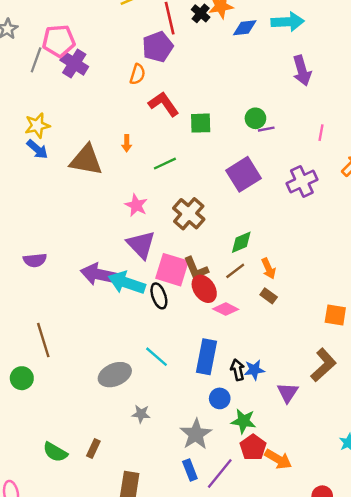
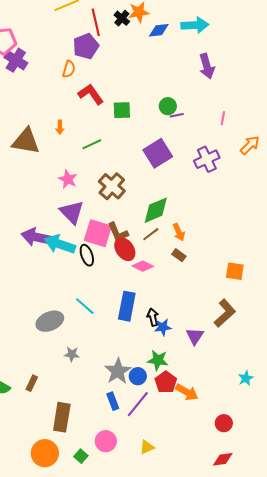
green diamond: (241, 242) -> (156, 210), size x1.4
blue star: (254, 370) -> (163, 327), moved
blue circle: (220, 398) -> (138, 376), moved

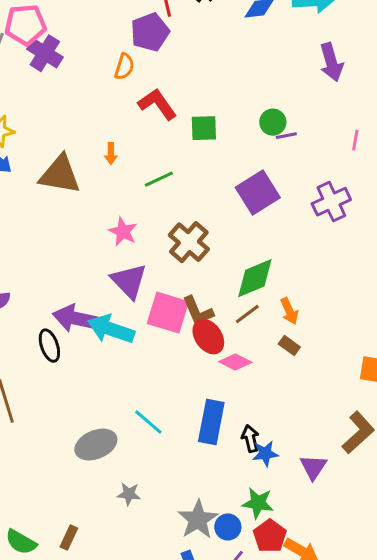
black ellipse: (87, 255) -> (49, 346), moved

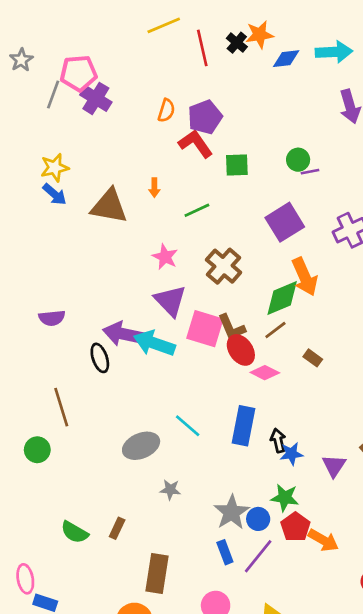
purple pentagon: (150, 32) -> (205, 117), moved
orange arrow: (289, 311) -> (305, 277), moved, size x1.6

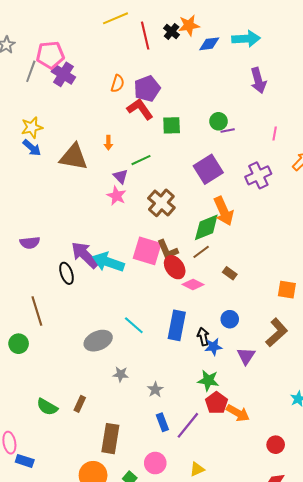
purple triangle: (170, 301) -> (121, 176), moved, size x0.6
purple arrow: (124, 334) -> (85, 255), turned 32
gray star: (232, 512) -> (155, 390), moved, size x0.6
blue circle: (258, 519) -> (230, 319), moved

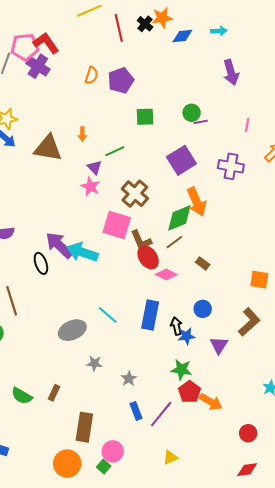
cyan arrow: (246, 39) -> (219, 31), size x0.6
red L-shape: (140, 109) -> (46, 43), moved
purple cross: (258, 175) -> (231, 166), turned 35
pink square: (147, 251) -> (117, 225), moved
pink circle: (155, 463) -> (113, 451), moved

